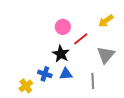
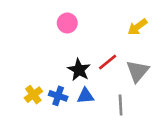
pink circle: (63, 27) -> (67, 23), moved
red line: (81, 39) -> (108, 62), moved
yellow cross: (26, 86) -> (33, 95), moved

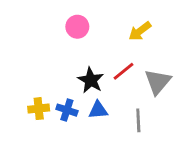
yellow arrow: (138, 27) -> (140, 31), moved
yellow cross: (33, 95) -> (39, 109), turned 30

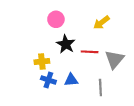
red line: (123, 71) -> (90, 52), turned 42
black star: (91, 80) -> (66, 44), moved
yellow cross: (39, 109) -> (42, 62), moved

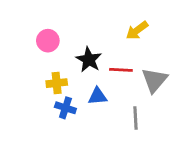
pink circle: (56, 19) -> (48, 41), moved
blue triangle: (71, 80) -> (98, 96), moved

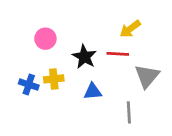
red line: (121, 70) -> (118, 54), moved
blue cross: (65, 108) -> (29, 85), moved

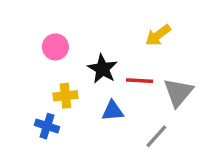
red line: (118, 54) -> (140, 81), moved
blue cross: (29, 85) -> (47, 126), moved
gray line: (129, 112) -> (156, 136), turned 45

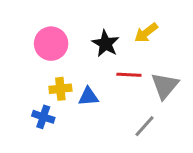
pink circle: (55, 47) -> (51, 44), size x1.4
black star: (103, 69) -> (106, 44), moved
blue triangle: (113, 111) -> (88, 97), moved

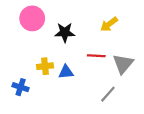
pink circle: (51, 44) -> (32, 18), moved
black star: (106, 44) -> (65, 32), moved, turned -30
blue cross: (43, 117) -> (21, 87), moved

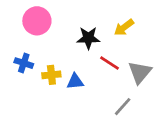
black star: (65, 32) -> (88, 38), moved
red line: (96, 56) -> (109, 63), turned 30
blue cross: (21, 87) -> (24, 63), moved

